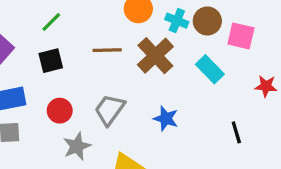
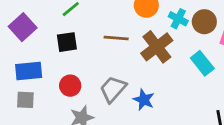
blue star: (166, 119) -> (144, 100), moved

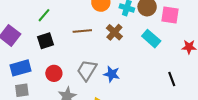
brown cross: (157, 47) -> (114, 32), size x0.7

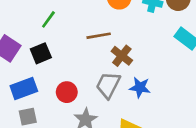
brown cross: (114, 32) -> (122, 56), moved
black square: (46, 41) -> (41, 53), moved

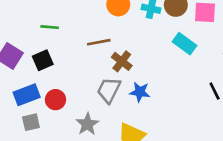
green line: (48, 19) -> (50, 27), turned 60
red circle: (67, 92) -> (56, 100), moved

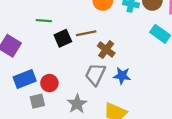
black square: (43, 60) -> (63, 38), moved
gray square: (31, 122) -> (37, 101), moved

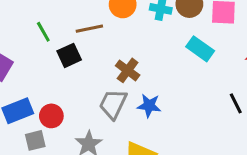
green line: (44, 21) -> (43, 32), turned 56
brown line: (86, 33) -> (89, 29), moved

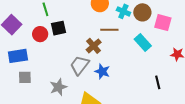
brown line: (89, 29) -> (109, 30), moved
red circle: (51, 116) -> (40, 34), moved

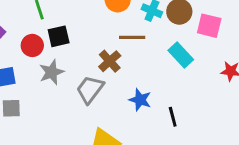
blue star: (102, 71) -> (140, 100), moved
black line: (158, 82) -> (173, 117), moved
gray star: (58, 87) -> (52, 72), moved

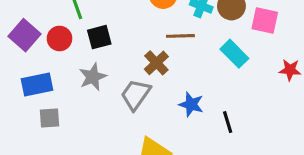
red circle: (32, 45) -> (60, 38), moved

